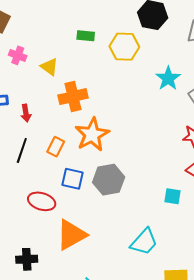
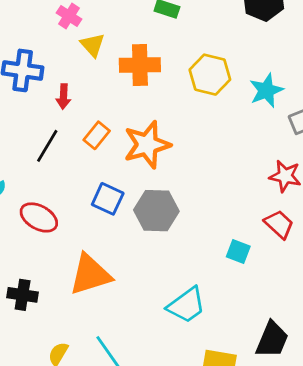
yellow hexagon: (124, 47) -> (210, 75), moved
yellow triangle: (49, 67) -> (93, 45), moved
orange cross: (73, 97) -> (140, 65), moved
orange rectangle: (56, 147) -> (97, 135), moved
red ellipse: (42, 201) -> (39, 217), moved

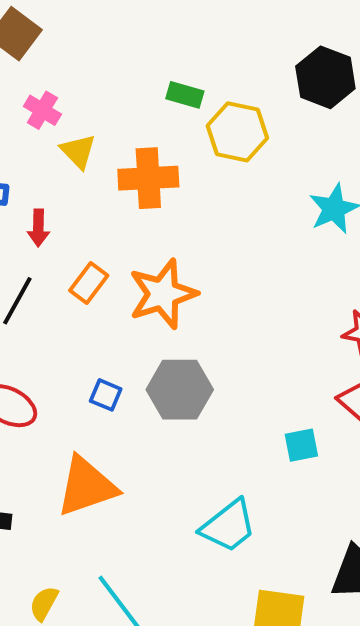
yellow hexagon: (210, 75) -> (237, 132), moved
blue square: (108, 199) -> (106, 395), moved, size x0.7
cyan square: (238, 252) -> (301, 445), turned -30

